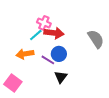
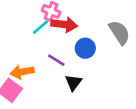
orange arrow: (25, 54) -> (22, 72), moved
blue circle: (59, 54) -> (85, 48), moved

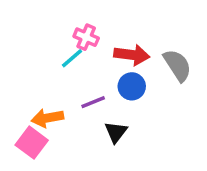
red arrow: (64, 25) -> (132, 55), moved
purple line: (56, 60) -> (93, 102), turned -54

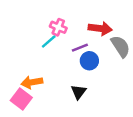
red arrow: (132, 55) -> (100, 28), moved
purple line: (93, 102) -> (80, 48), moved

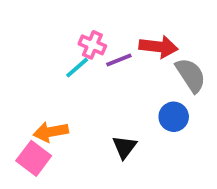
purple line: (80, 48) -> (119, 60), moved
blue circle: (89, 61) -> (174, 117), moved

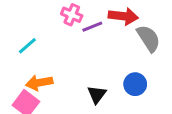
cyan line: (77, 68) -> (27, 46), moved
blue circle: (174, 117) -> (135, 84), moved

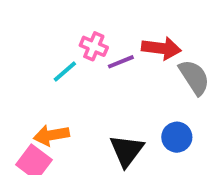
cyan line: (27, 46) -> (65, 71), moved
black triangle: (97, 94) -> (127, 151), size x1.4

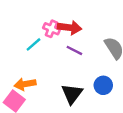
red arrow: (161, 48) -> (70, 28), moved
purple line: (121, 62) -> (74, 50), moved, turned 49

